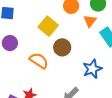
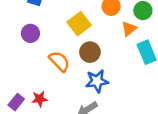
blue star: (92, 69) -> (97, 81), moved

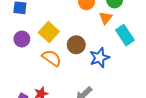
yellow square: (79, 24) -> (49, 32), moved
blue star: (97, 81) -> (100, 58), moved

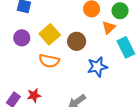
brown circle: (76, 45) -> (77, 41), moved
orange semicircle: (52, 58) -> (49, 61), turned 150

